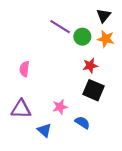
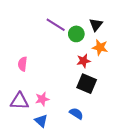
black triangle: (104, 15) -> (96, 25), moved
orange star: (106, 39) -> (100, 47), moved
pink star: (60, 107) -> (42, 99), moved

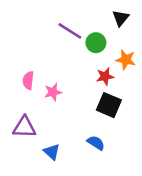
black triangle: (96, 25) -> (121, 18), moved
pink star: (42, 99) -> (53, 92), moved

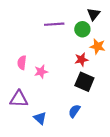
purple line: (70, 31) -> (54, 24), turned -36
green circle: (96, 43) -> (82, 29), moved
blue semicircle: (96, 143) -> (74, 111), turned -88

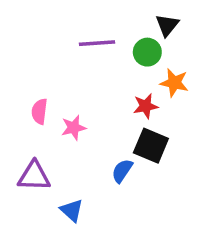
blue semicircle: (74, 111) -> (122, 171), moved

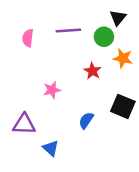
red star: (146, 106) -> (92, 71), moved, turned -30
pink semicircle: (39, 111) -> (28, 38), moved
black square: (151, 146) -> (123, 106), moved

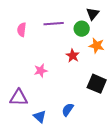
blue semicircle: (86, 120) -> (68, 110), moved

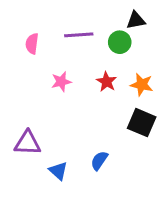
black triangle: (93, 14) -> (136, 20), turned 40
orange star: (97, 46) -> (142, 85), moved
pink star: (41, 71) -> (61, 82), moved

